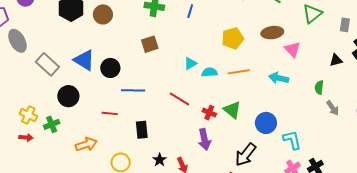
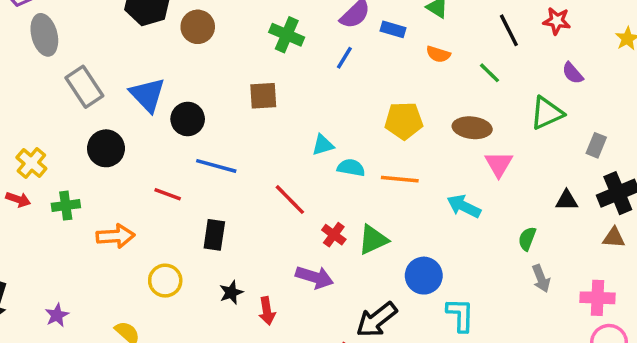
green triangle: (232, 110) -> (373, 240), turned 42
green cross: (52, 124) -> (66, 206), moved
purple arrow: (204, 139) -> (314, 277), turned -75

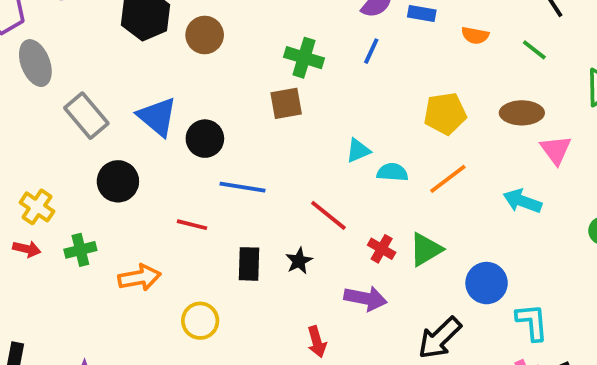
green cross: (287, 35) -> (304, 58), moved
orange line: (400, 179) -> (448, 179), turned -36
black star: (231, 292) -> (299, 261), moved

